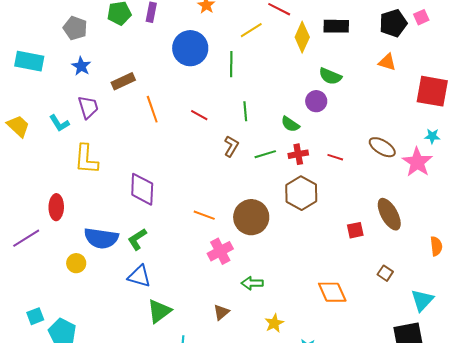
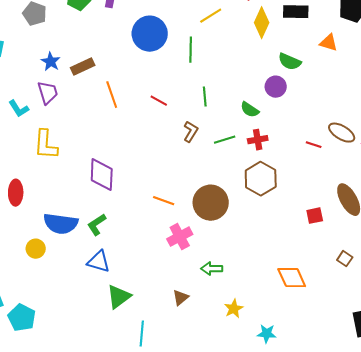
orange triangle: (387, 62) -> (329, 43), moved
blue star: (81, 66) -> (51, 62), moved
red line: (335, 157) -> (314, 145), moved

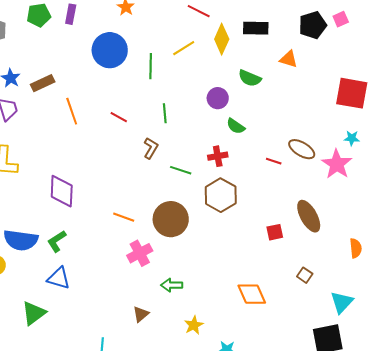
yellow line: (211, 16) -> (184, 48), moved
purple circle: (276, 87) -> (218, 98), moved
green semicircle: (250, 110) -> (236, 126), moved
green line: (225, 140) -> (181, 170), moved, turned 35
green triangle: (119, 297) -> (34, 313), moved

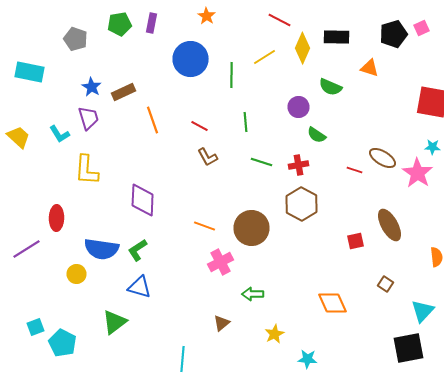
brown L-shape: (151, 148) -> (208, 157), moved, turned 120
green line: (181, 170) -> (262, 162), moved

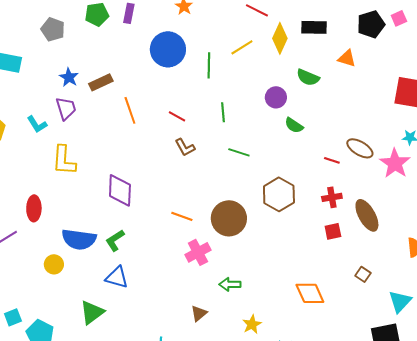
red cross: (298, 165) -> (332, 197), moved

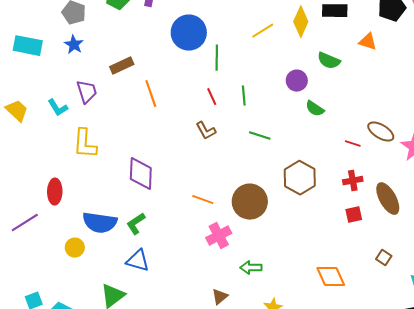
green line: (209, 65) -> (217, 58), moved
blue star: (69, 77) -> (74, 45), moved
red line: (177, 116) -> (212, 97), moved, turned 36

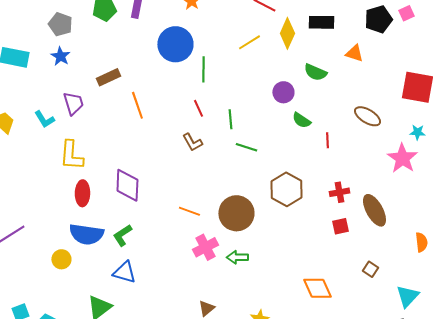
green line: (244, 96) -> (230, 119), moved
brown ellipse: (381, 132) -> (367, 116), moved
red line: (353, 144) -> (327, 140), moved, turned 70
red ellipse: (55, 192) -> (82, 193), moved
green arrow: (251, 268) -> (237, 257), moved

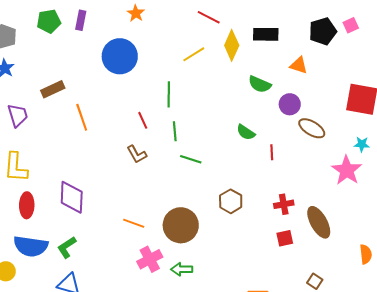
green line: (203, 69) -> (169, 94), moved
purple circle: (283, 92) -> (290, 104), moved
brown hexagon: (286, 189) -> (231, 201), size x0.7

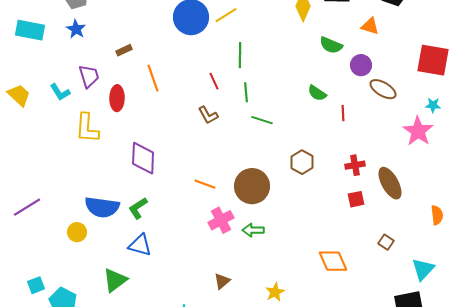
yellow line: (194, 54) -> (226, 15), moved
brown rectangle: (53, 89) -> (124, 50), size x0.7
red ellipse: (27, 205) -> (117, 98), moved

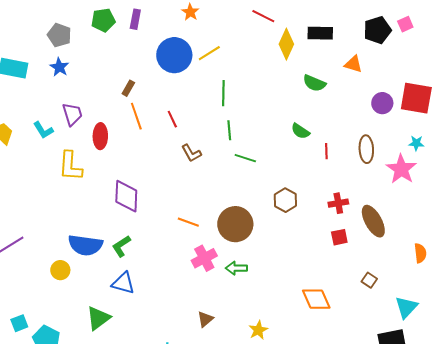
brown rectangle: (124, 50) -> (128, 88), moved, turned -35
purple circle: (361, 65) -> (382, 103), moved
red line: (214, 81) -> (172, 119), moved
brown ellipse: (383, 89) -> (366, 149), moved, turned 56

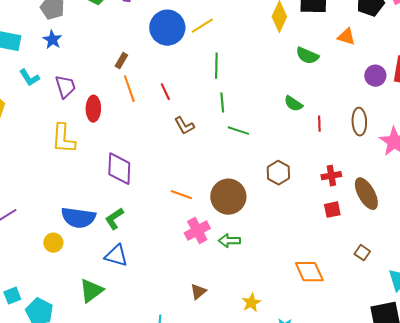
cyan L-shape: (43, 130) -> (29, 78), moved

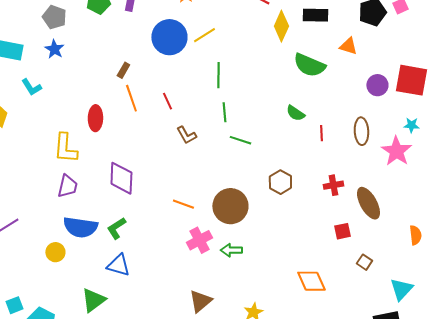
green semicircle: (307, 56) -> (309, 65), size x1.4
purple trapezoid: (65, 87) -> (67, 186), moved, turned 30
red square: (332, 210) -> (342, 231), moved
brown triangle: (198, 292) -> (200, 301), size x1.4

